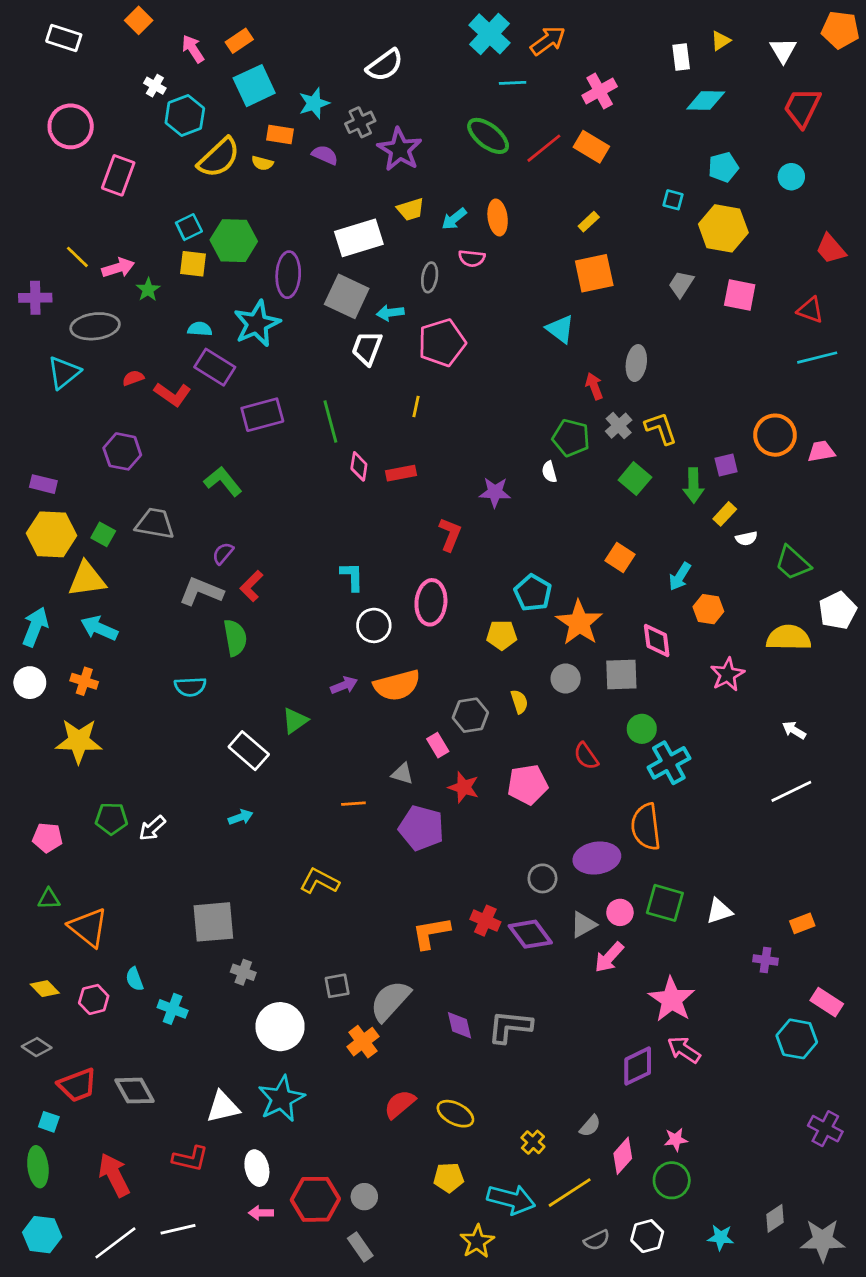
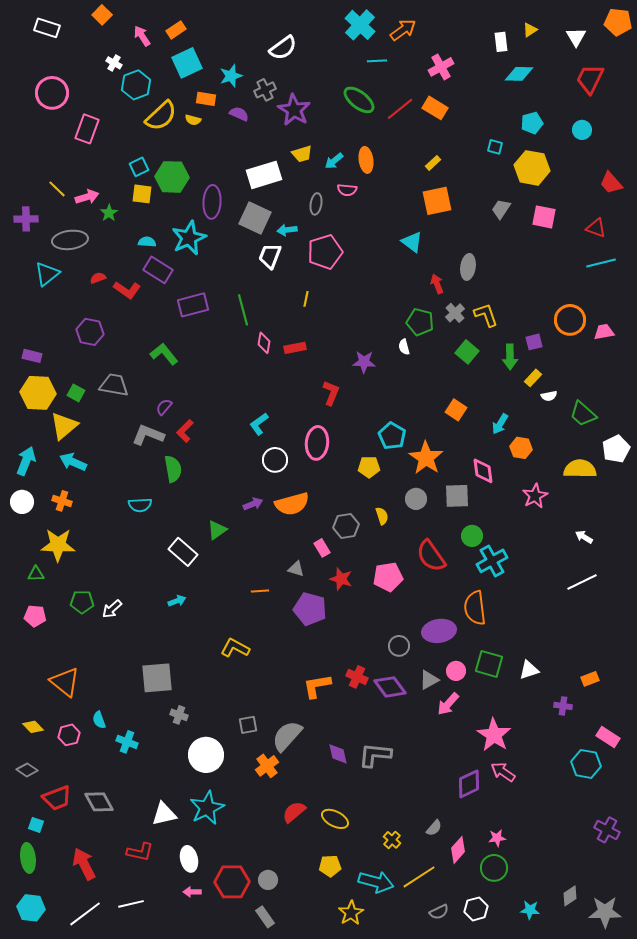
cyan L-shape: (352, 577) -> (259, 424), turned -125
yellow triangle: (87, 579) -> (64, 426), turned -32
red semicircle: (586, 756) -> (431, 556), size x1.6
green triangle: (49, 899) -> (36, 574), moved

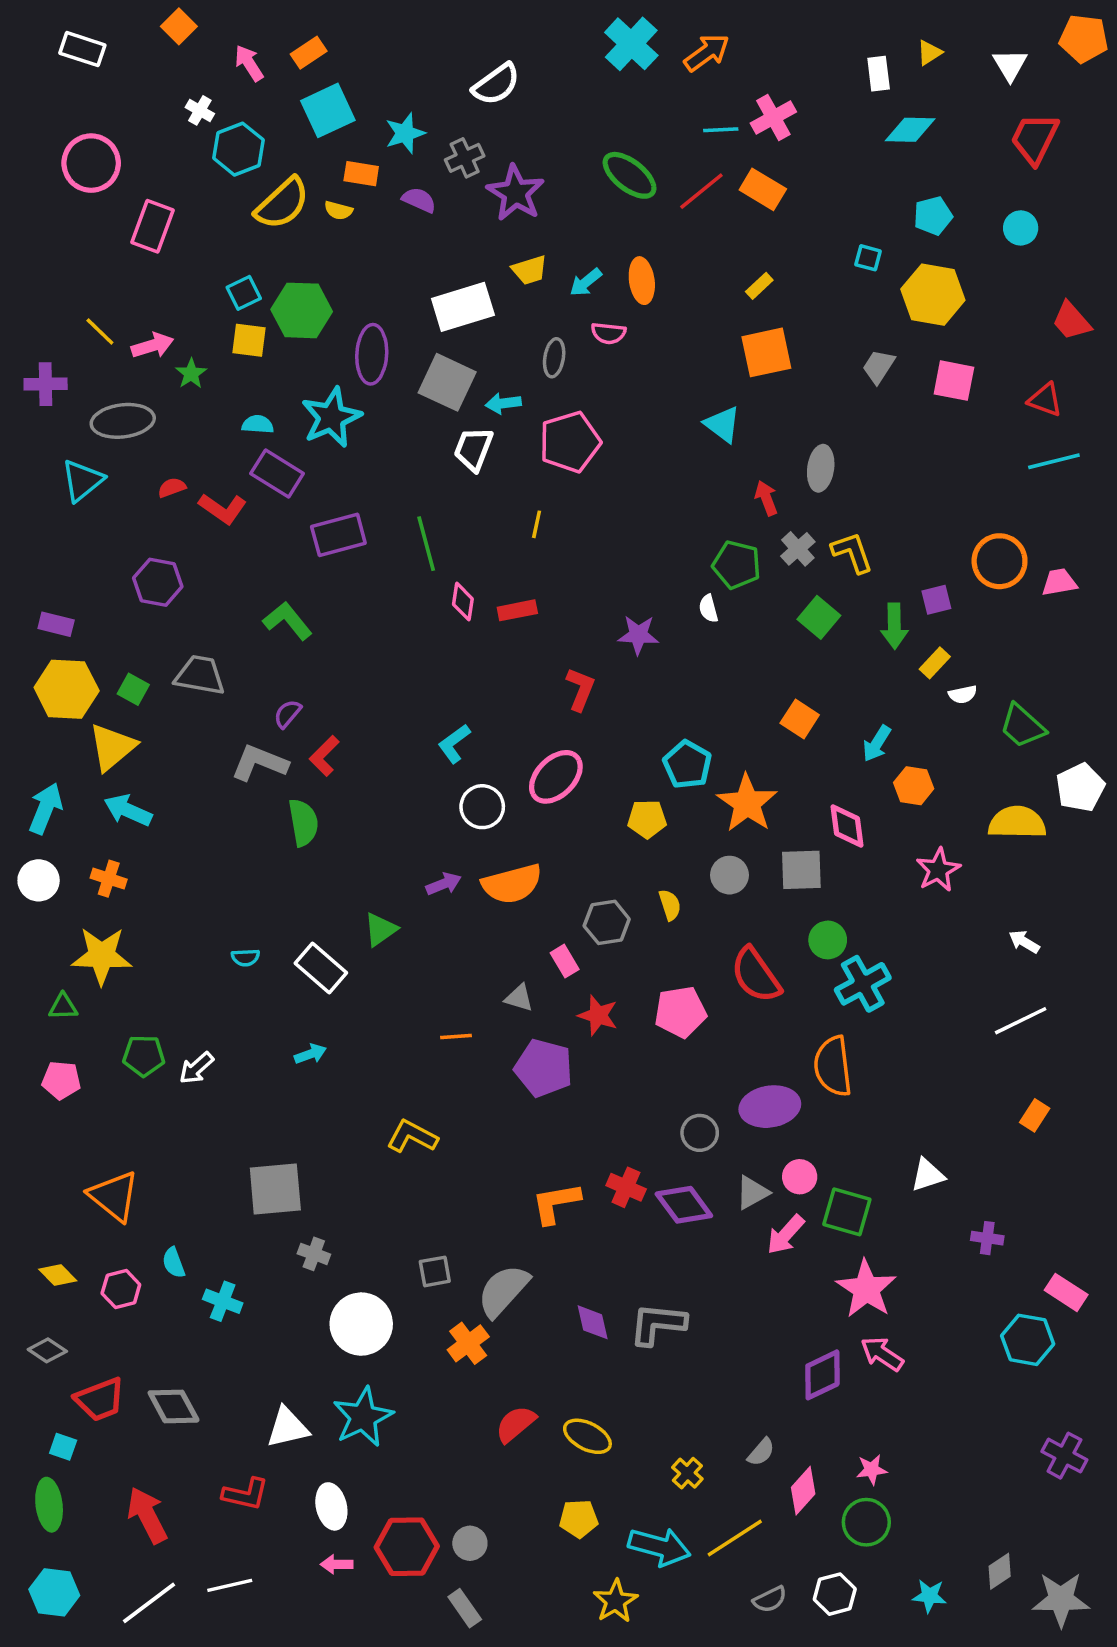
cyan line: (377, 61) -> (721, 130), moved
pink ellipse: (317, 443) -> (556, 777), turned 40
cyan semicircle: (140, 505) -> (245, 958), moved, size x0.7
green square: (489, 664) -> (847, 1212), moved
orange rectangle: (590, 679) -> (1035, 1115), moved, turned -36

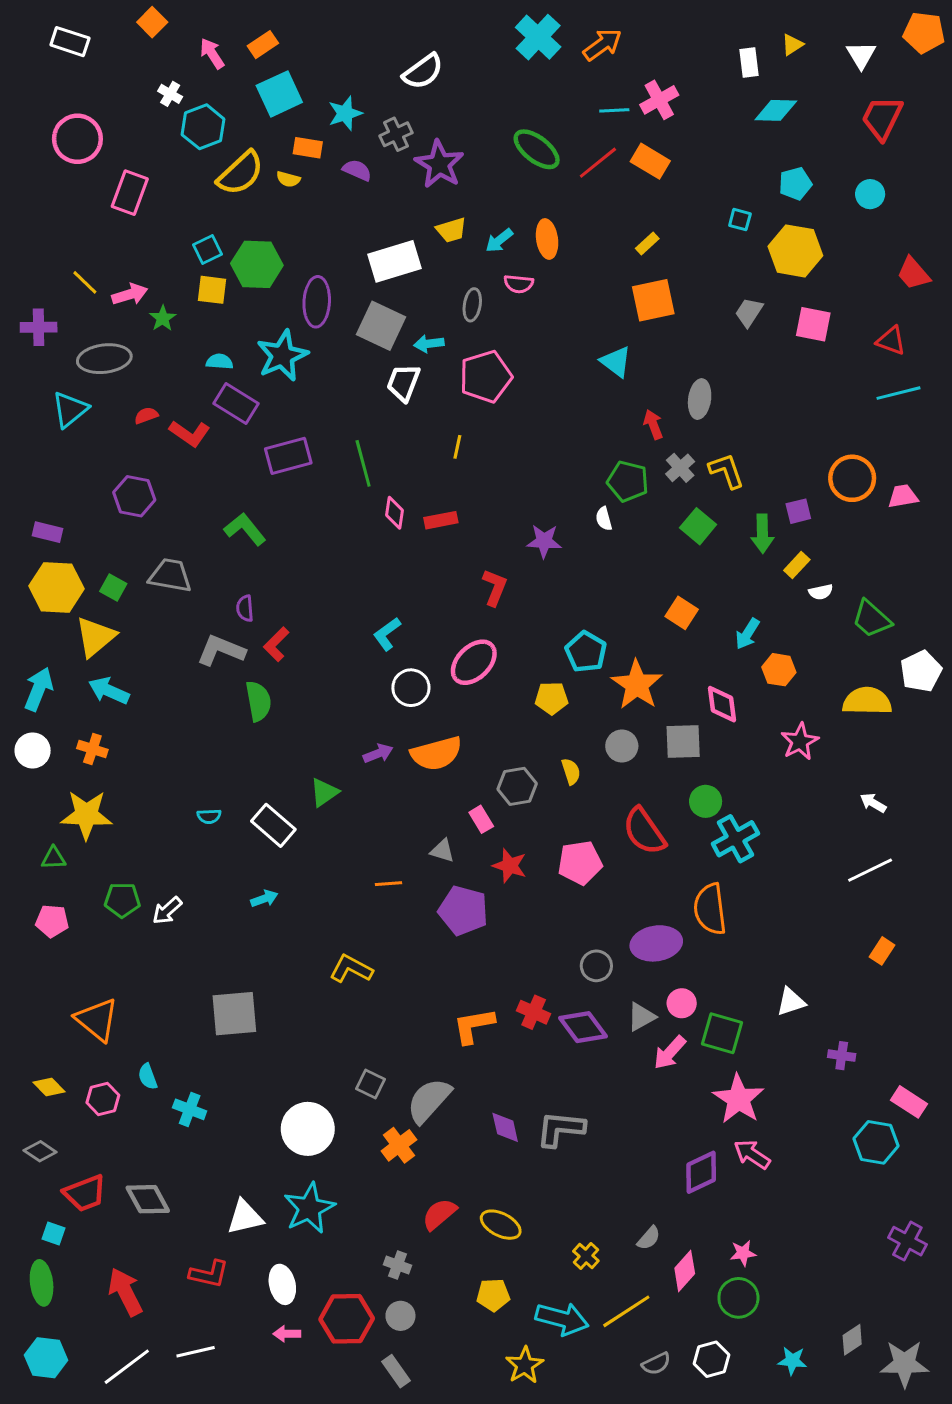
purple semicircle: (288, 714) -> (245, 608), turned -45
gray cross: (314, 1254) -> (397, 1265), moved
gray square: (435, 1271) -> (371, 1084), turned 36

